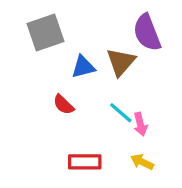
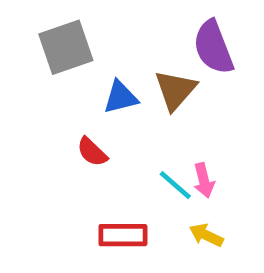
cyan line: (121, 113) -> (175, 185), moved

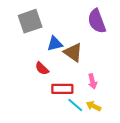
brown triangle: (175, 90) -> (73, 52), moved, turned -36
cyan line: (175, 185) -> (75, 105), moved
red rectangle: (123, 235) -> (62, 89), moved

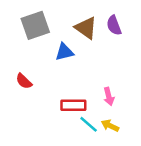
purple semicircle: (97, 21) -> (114, 25), size x0.7
brown triangle: (73, 52) -> (86, 28), moved
red semicircle: (42, 68) -> (24, 81), moved

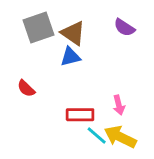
purple semicircle: (114, 25) -> (124, 28), turned -36
brown triangle: (86, 28) -> (73, 33), moved
yellow arrow: (110, 126) -> (120, 137), size x1.6

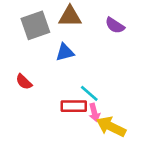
brown triangle: (73, 33) -> (70, 16), moved, turned -35
pink arrow: (119, 105) -> (94, 113), moved
cyan line: (97, 135) -> (89, 93), moved

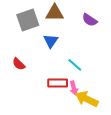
blue triangle: (65, 52) -> (51, 41), turned -42
cyan line: (89, 93) -> (75, 65), moved

